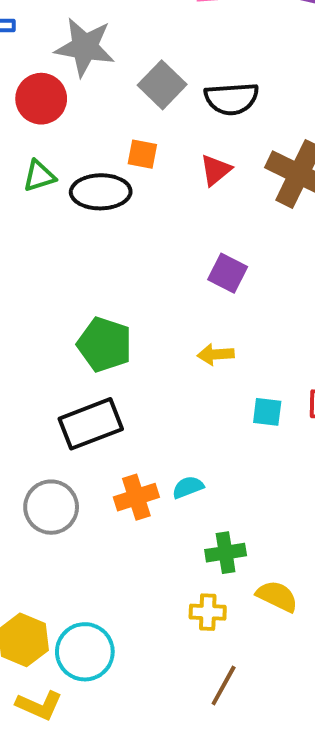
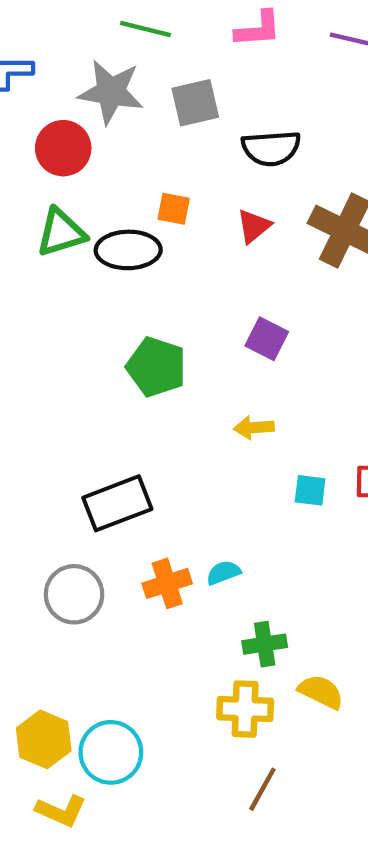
gray square: (162, 85) -> (195, 103), moved, turned 33
green triangle: (39, 176) -> (61, 233), size x1.4
green pentagon: (105, 344) -> (156, 367), moved
yellow cross: (208, 612) -> (245, 709), size x1.4

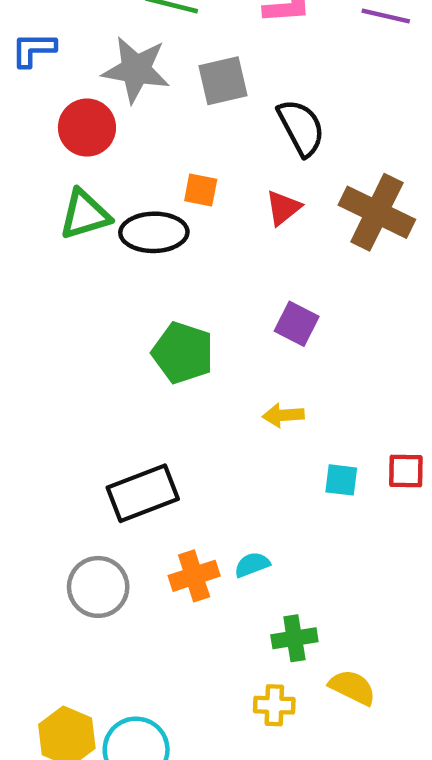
black semicircle: (271, 148) -> (301, 128), turned -114
yellow cross: (245, 709) -> (274, 705), size x0.7

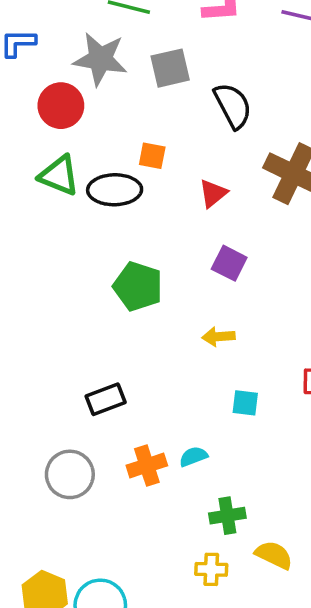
red triangle: (283, 208) -> (213, 193), moved
green triangle: (85, 215) -> (59, 175), turned 39
cyan square: (341, 480) -> (245, 403), moved
black rectangle: (143, 493) -> (106, 399), size x0.7

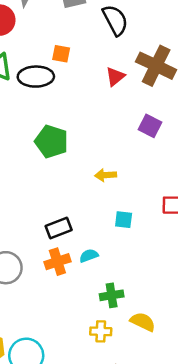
red triangle: (213, 193) -> (115, 77), moved
purple square: (229, 263) -> (150, 126), moved
black rectangle: (106, 399) -> (59, 228), moved

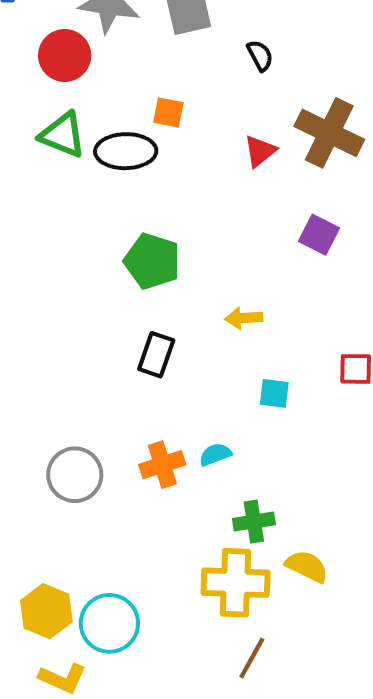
black semicircle: (115, 20) -> (260, 56), size x0.6
black rectangle: (59, 228) -> (156, 355), moved, turned -50
yellow cross: (101, 331) -> (236, 583), size x1.8

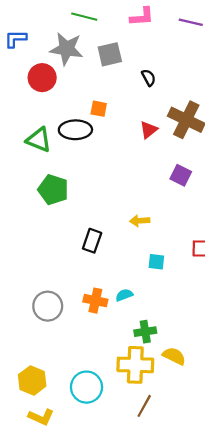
green triangle: (63, 135) -> (39, 140), moved
green pentagon: (152, 261) -> (53, 190), moved
orange cross: (162, 465) -> (95, 301), turned 30
cyan circle: (109, 623) -> (86, 387), moved

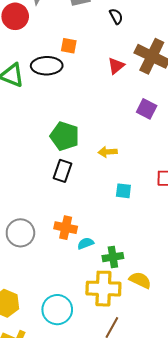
green pentagon: (53, 190) -> (65, 136), moved
cyan semicircle: (124, 295) -> (86, 243), moved

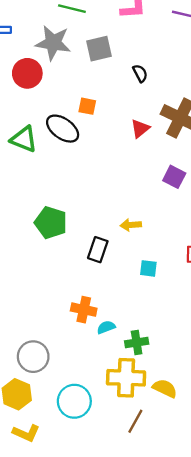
black ellipse: (47, 66) -> (63, 129), turned 36
green pentagon: (65, 136) -> (51, 223), moved
black rectangle: (62, 171) -> (98, 250), moved
gray circle: (20, 233) -> (33, 357), moved
yellow semicircle: (140, 280) -> (165, 388), moved

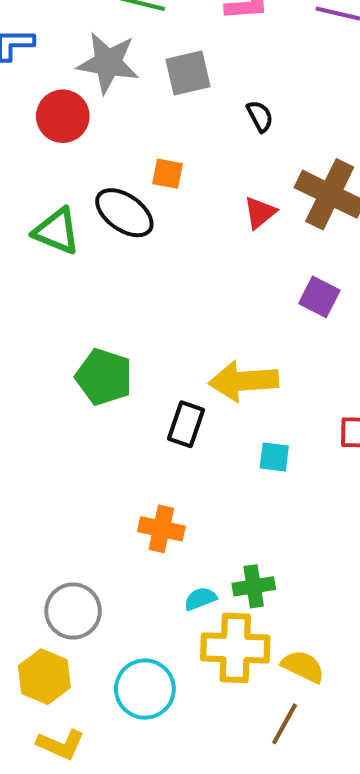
yellow arrow: (131, 225) -> (243, 381), size x1.8
cyan semicircle: (106, 327) -> (200, 599), moved
brown line: (135, 421) -> (285, 724), moved

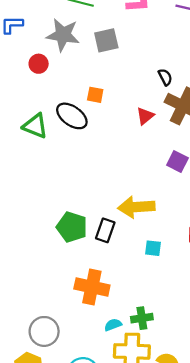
red circle: (63, 116) -> (39, 64), size x0.7
black semicircle: (260, 116) -> (165, 77), moved
green pentagon: (104, 377) -> (72, 227), moved
orange cross: (161, 529) -> (92, 287), size x1.4

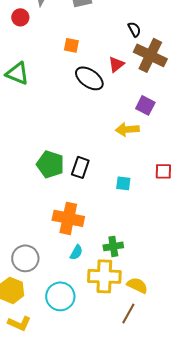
black ellipse: (72, 116) -> (89, 78), moved
yellow arrow: (136, 207) -> (127, 129), moved, size x0.7
cyan semicircle: (113, 325) -> (76, 252), moved, turned 140

